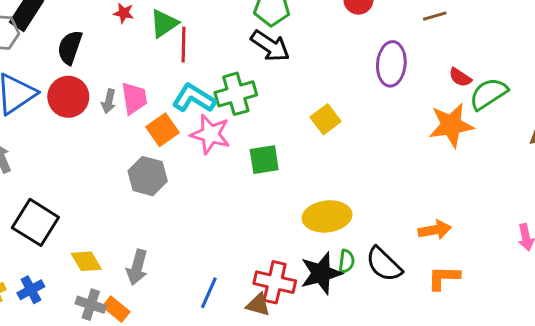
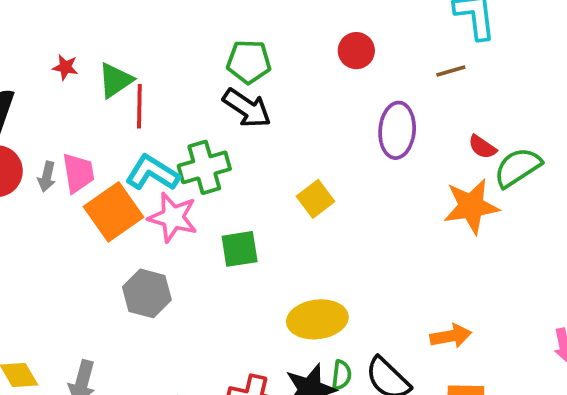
orange square: (163, 130) -> (113, 212), size x1.4
gray hexagon: (148, 176) -> (147, 293), moved

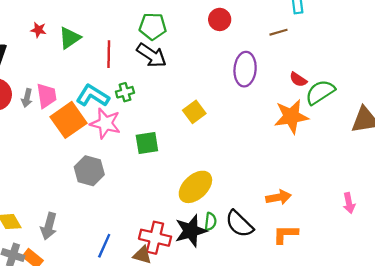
red line: (139, 106) -> (109, 54), moved
green cross: (204, 167) -> (125, 92), size x0.6
yellow ellipse: (317, 319) -> (195, 187), turned -36

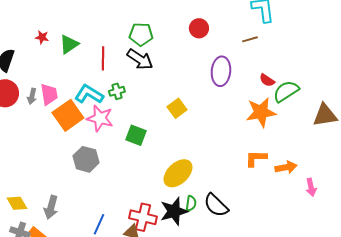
green square: (147, 143) -> (136, 135), turned 30
orange arrow: (279, 197) -> (286, 167), moved
orange L-shape: (285, 234) -> (256, 158), moved

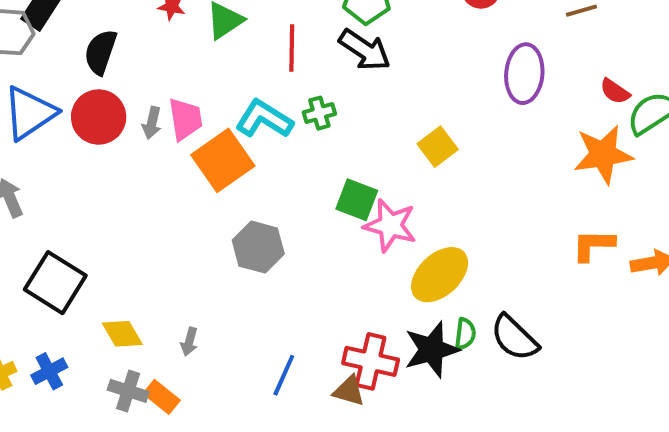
pink star: (100, 118) -> (390, 225), moved
gray arrow: (51, 207) -> (189, 342), size x0.6

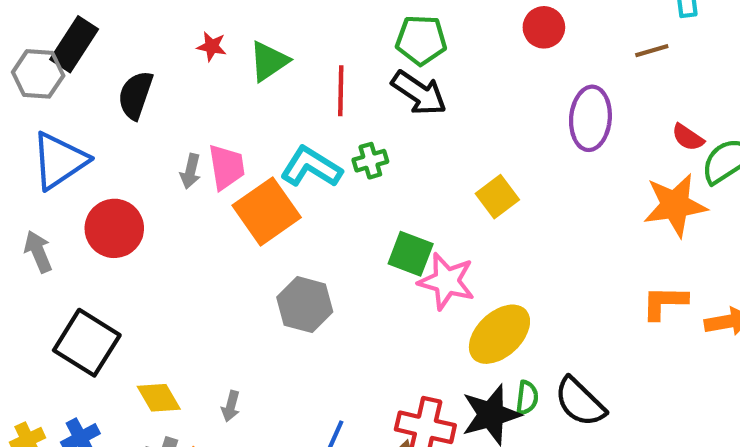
red circle: (99, 117) -> (114, 228), moved

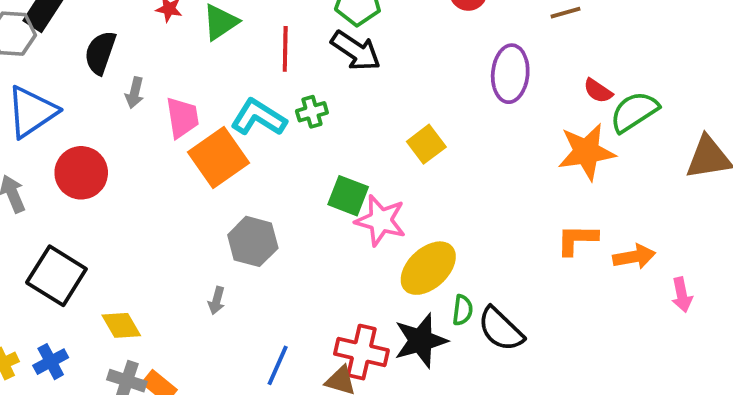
gray arrow: (190, 171) -> (135, 93), moved
green semicircle: (527, 398) -> (463, 310), moved
gray arrow: (231, 406) -> (217, 301), moved

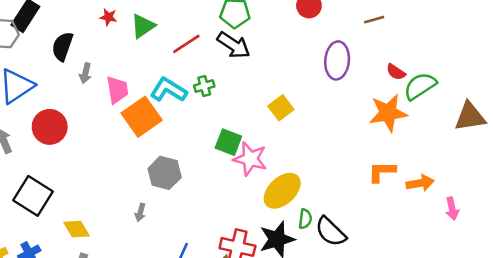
red line: (285, 49) -> (186, 44), turned 56

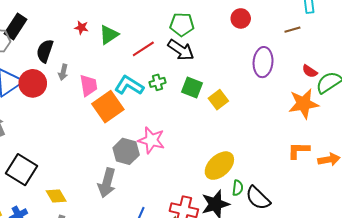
red circle: (50, 127) -> (33, 83), moved
green square: (228, 142) -> (192, 87), moved
pink star: (250, 159) -> (151, 140), moved
gray arrow: (140, 212) -> (107, 183), size x2.0

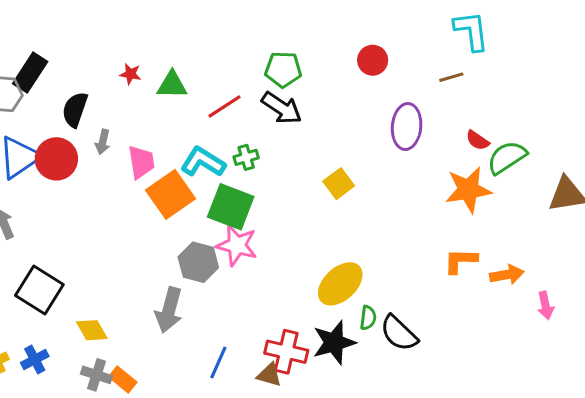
green triangle: (109, 35) -> (172, 85), turned 35
green square: (192, 87) -> (231, 207), moved, size x1.4

